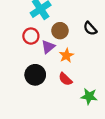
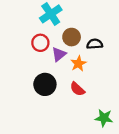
black semicircle: (90, 28) -> (95, 44), moved, turned 128
green star: (89, 96) -> (104, 118), moved

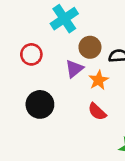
red circle: (40, 43) -> (31, 54), moved
black circle: (45, 84) -> (40, 104), moved

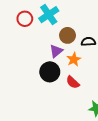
red circle: (31, 54) -> (25, 19), moved
black circle: (40, 104) -> (50, 72), moved

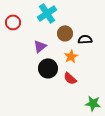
red circle: (25, 19) -> (13, 22), moved
purple triangle: (56, 51) -> (40, 46), moved

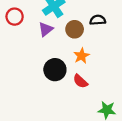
black semicircle: (85, 39) -> (98, 20), moved
purple triangle: (40, 46) -> (46, 29), moved

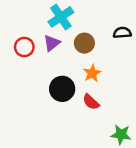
red circle: (15, 17) -> (24, 47), moved
black semicircle: (98, 20) -> (122, 33), moved

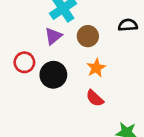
red circle: (24, 47) -> (24, 62), moved
black circle: (62, 89) -> (53, 75), moved

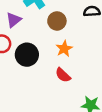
purple triangle: (53, 36) -> (14, 20), moved

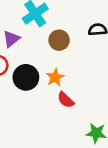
orange star: (64, 49) -> (55, 77), moved

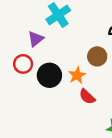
brown circle: (59, 40) -> (97, 56), moved

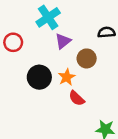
purple triangle: (36, 39) -> (63, 41), moved
red circle: (23, 64) -> (13, 42), moved

